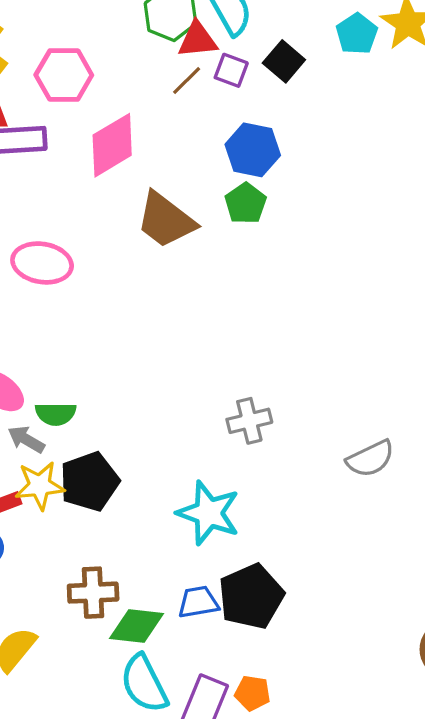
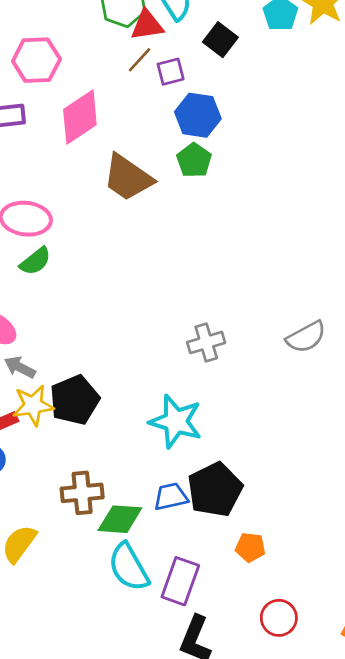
purple square: (231, 70) -> (171, 72), moved, turned -32
green semicircle: (56, 414) -> (35, 261), moved, turned -36
gray semicircle: (370, 459) -> (306, 337), moved
orange pentagon: (253, 693) -> (250, 547), moved

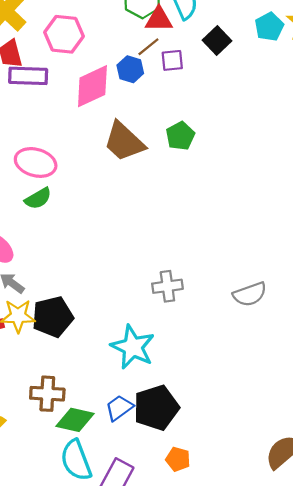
blue hexagon: (198, 115) -> (130, 69), moved, size x0.7
blue trapezoid: (171, 497) -> (119, 408), turned -32

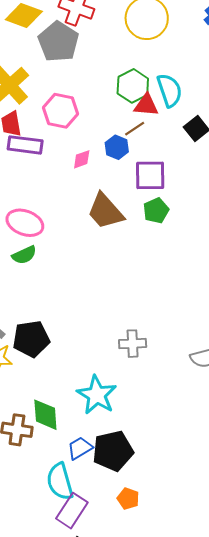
purple square: (172, 60) -> (150, 175), moved, size x1.6
pink diamond: (92, 86) -> (82, 159), size x0.5
black pentagon: (53, 317) -> (31, 339), moved
green diamond: (75, 420) -> (45, 415), moved, turned 68
cyan semicircle: (76, 460) -> (60, 482), moved

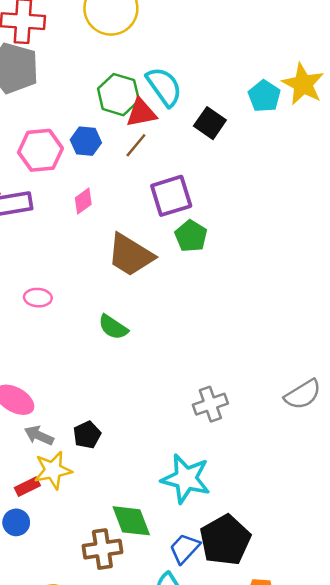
blue hexagon: (117, 147) -> (86, 141), moved
pink ellipse: (25, 223) -> (38, 298), size x0.6
green semicircle: (24, 255) -> (113, 327), moved, turned 75
black pentagon: (31, 339) -> (87, 435), size x0.6

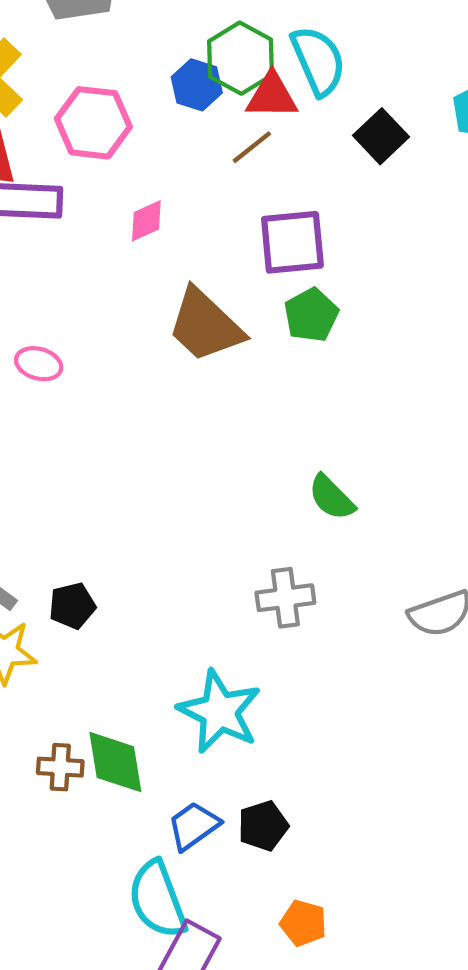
blue hexagon: (86, 141) -> (197, 85), moved
green semicircle: (113, 327) -> (332, 497), moved
black pentagon: (225, 540) -> (263, 826), size x0.6
brown cross: (102, 549) -> (60, 767), moved, size x0.7

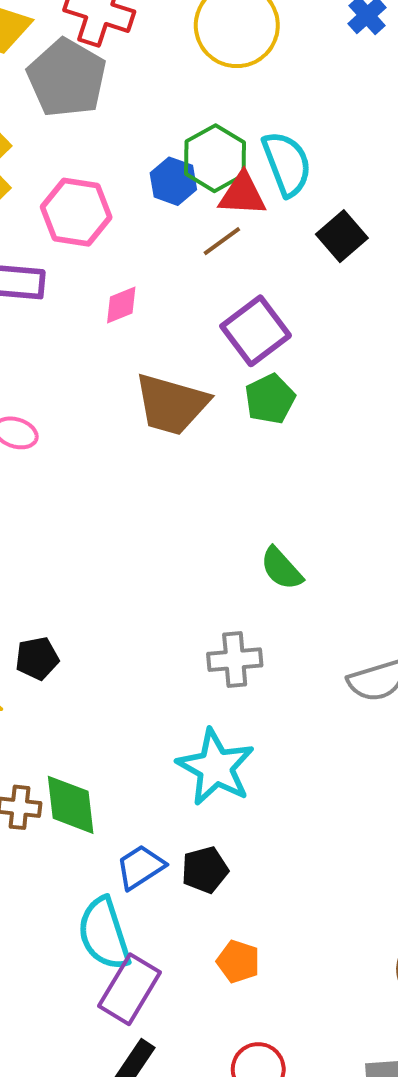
purple square: (292, 242) -> (256, 331), turned -34
brown trapezoid: (205, 325) -> (171, 404), turned -30
cyan star: (219, 712) -> (216, 767), moved

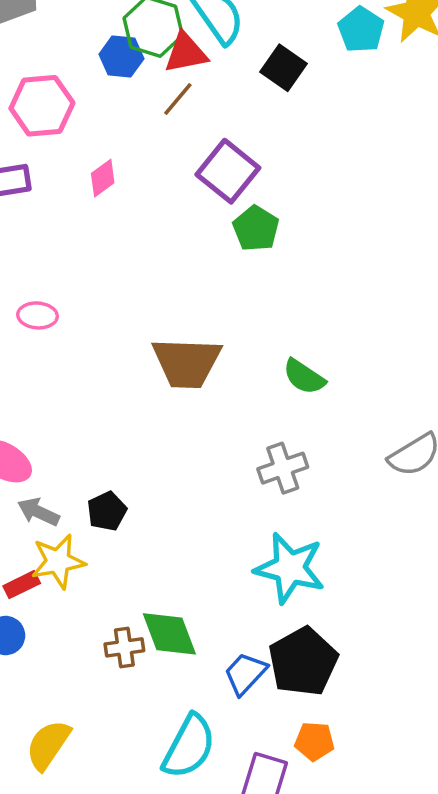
brown trapezoid: (171, 404) -> (187, 363), moved
black pentagon: (205, 870) -> (303, 662), size x1.6
cyan semicircle: (104, 934) -> (189, 746), moved, turned -120
orange pentagon: (238, 961) -> (314, 741), moved

